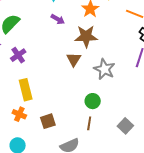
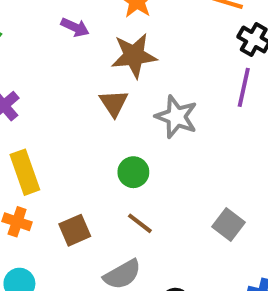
green circle: (93, 101) -> (133, 172), moved
brown line: (89, 123) -> (140, 223), moved, turned -56

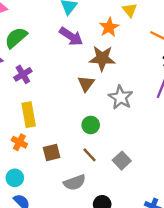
purple arrow: (75, 27) -> (71, 36), size x1.5
gray square: (229, 225) -> (122, 161), moved

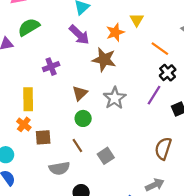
purple cross: (23, 74) -> (51, 67), moved
brown triangle: (86, 84) -> (80, 93), moved
orange cross: (19, 142) -> (24, 124), moved

